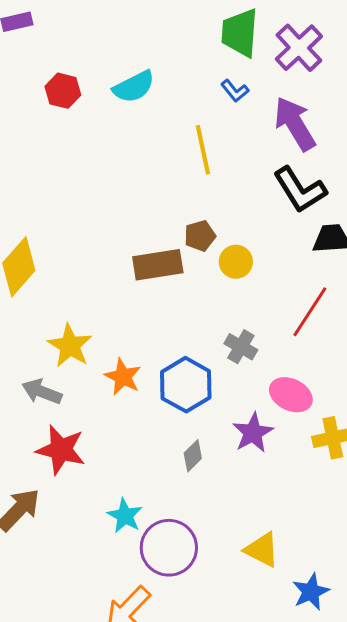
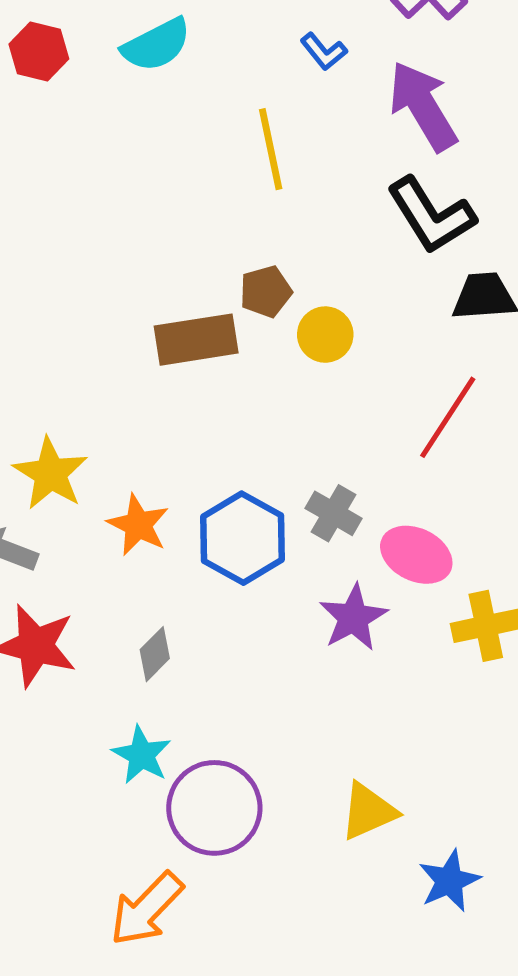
gray cross: (241, 347) -> (334, 513), moved
gray diamond: (193, 456) -> (155, 654), moved
yellow triangle: (262, 550) -> (368, 811), turned -51

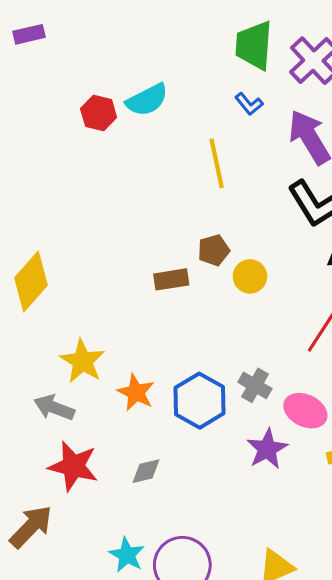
red hexagon: (39, 51) -> (99, 113), moved
brown rectangle: (196, 340) -> (171, 279), size x0.7
gray diamond: (155, 654) -> (146, 471), turned 32
cyan star: (142, 755) -> (127, 555), moved

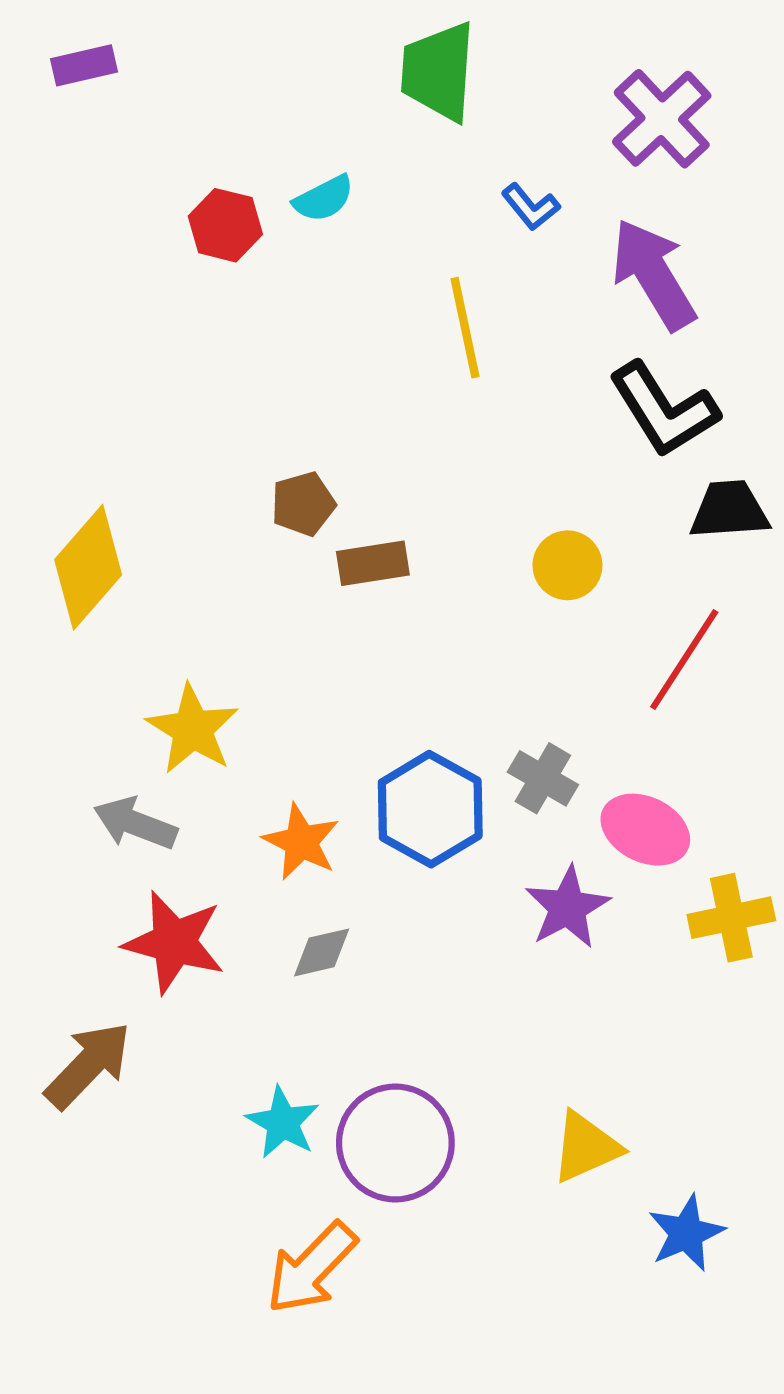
green trapezoid: (254, 45) -> (438, 72), moved
cyan semicircle: (147, 100) -> (324, 199), size x0.7
brown pentagon: (214, 250) -> (303, 504), moved
yellow circle: (250, 276) -> (567, 565), moved
orange star: (136, 392) -> (301, 842), moved

